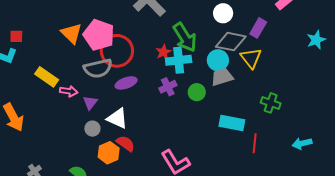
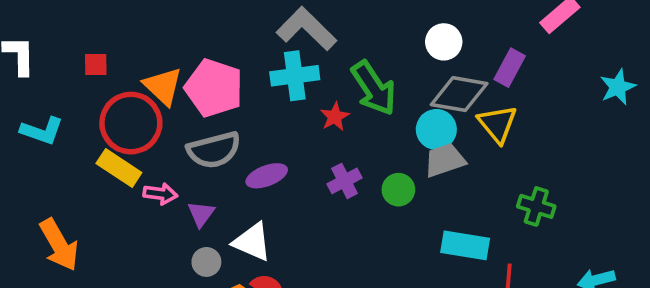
red square: (16, 36) -> (96, 64), moved
red circle: (117, 51) -> (131, 123), moved
cyan cross: (179, 60) -> (295, 76), moved

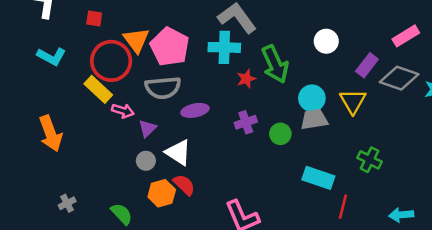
gray diamond: (459, 94) -> (399, 78), moved

